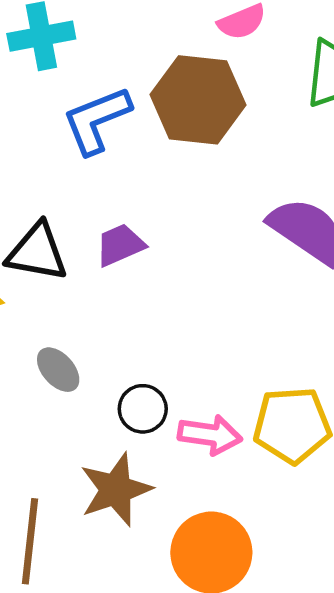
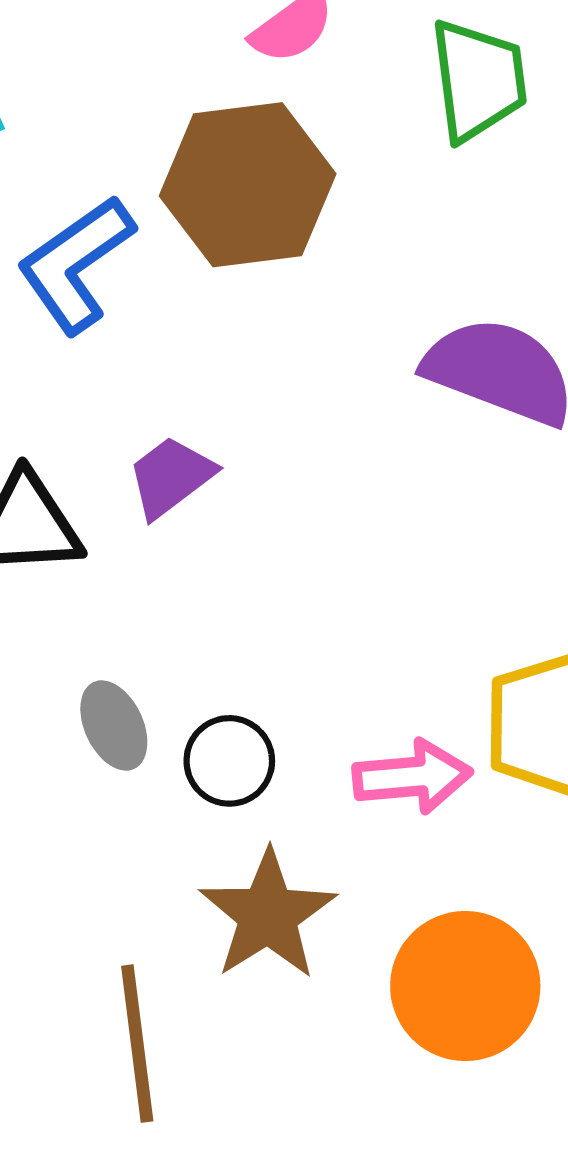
gray ellipse: (58, 370) -> (114, 726), turned 30
black circle: (143, 409) -> (229, 761), moved

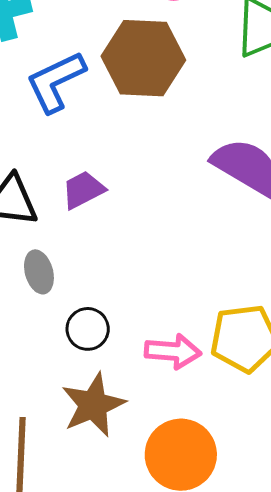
gray ellipse: (114, 726) -> (39, 272), moved

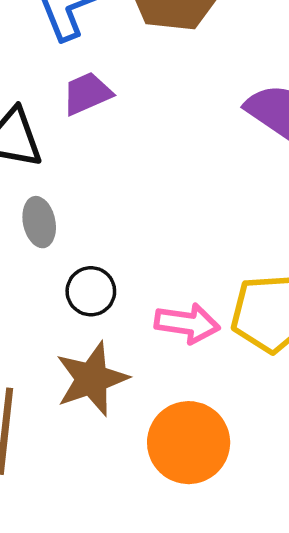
purple trapezoid: (83, 190) -> (87, 93), moved

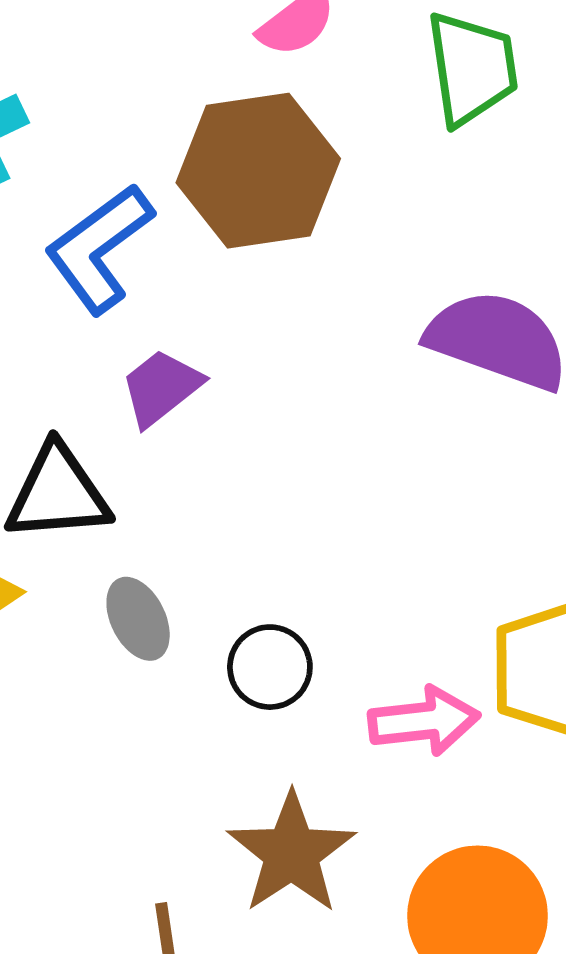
black circle: (91, 291) -> (270, 667), moved

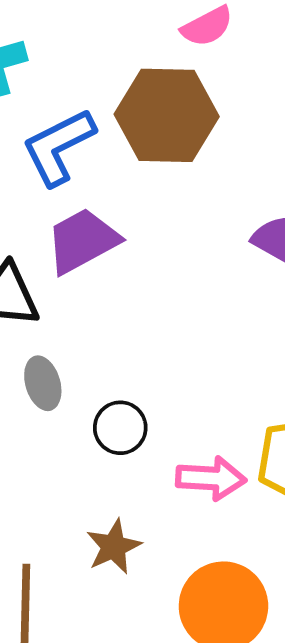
purple trapezoid: (161, 387) -> (82, 241), size x1.4
brown star: (291, 853) -> (114, 547), size x0.7

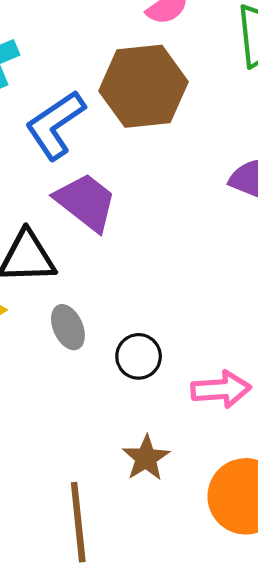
purple trapezoid: (82, 241) -> (86, 202), turned 74

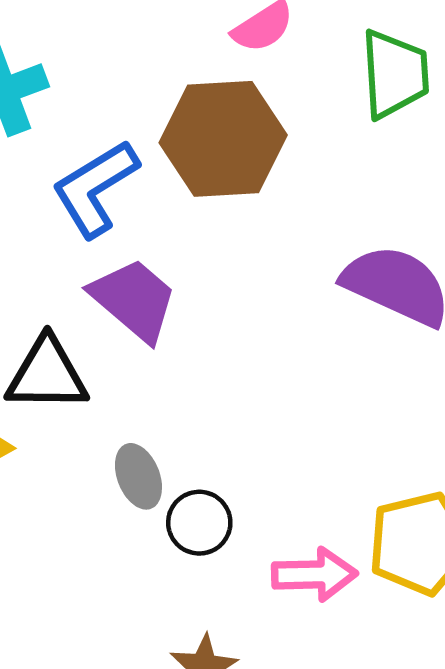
gray ellipse: (68, 327) -> (138, 476), moved

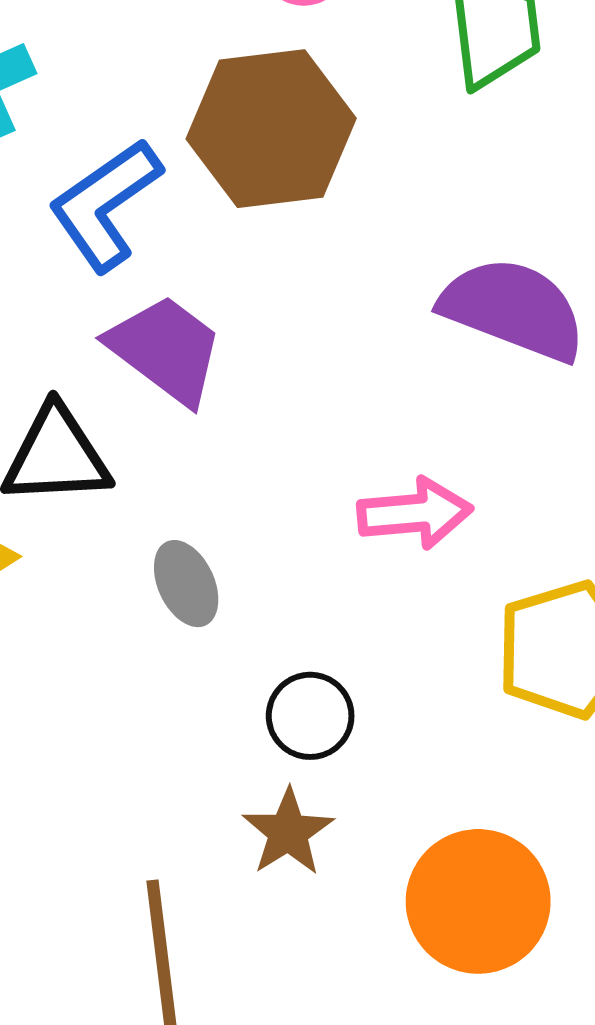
black circle: (199, 523) -> (310, 716), moved
pink arrow: (314, 574) -> (415, 513), moved

